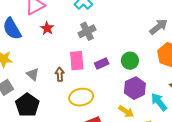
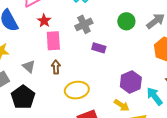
pink rectangle: (77, 61) -> (53, 41), moved
green circle: (130, 61) -> (126, 21), moved
purple rectangle: (102, 63) -> (99, 48), moved, turned 40

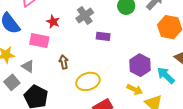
red star: (44, 21) -> (53, 22), moved
pink rectangle: (53, 41) -> (39, 41), moved, turned -66
gray triangle: (29, 66) -> (28, 66), moved

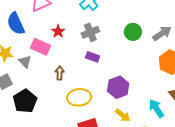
purple rectangle: (103, 36) -> (93, 57), moved
purple hexagon: (140, 65) -> (118, 87), moved
gray triangle: (28, 66) -> (25, 62), moved

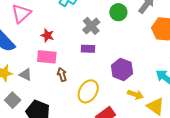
gray cross: (90, 32) -> (91, 26), moved
pink rectangle: (40, 47) -> (47, 57), moved
yellow ellipse: (79, 97) -> (88, 91), turned -35

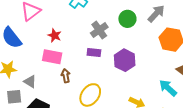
purple hexagon: (122, 69) -> (125, 60), moved
gray triangle: (25, 75) -> (30, 81), moved
gray square: (13, 100) -> (14, 97), turned 35

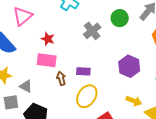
purple rectangle: (94, 53) -> (83, 71), moved
purple hexagon: (125, 60) -> (129, 66), moved

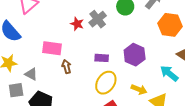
red star: (48, 39) -> (77, 24), moved
purple rectangle: (83, 71) -> (102, 58), moved
yellow ellipse: (87, 96) -> (106, 83), moved

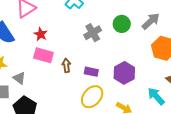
red star: (77, 24) -> (41, 34), moved
brown arrow: (66, 67) -> (66, 65), moved

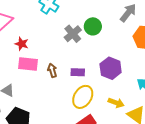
green circle: (122, 24) -> (93, 26), moved

